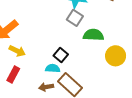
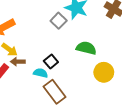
gray square: (75, 18) -> (59, 21), moved
brown arrow: (46, 87) -> (18, 62), moved

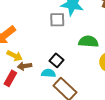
gray square: (59, 21) -> (57, 20), turned -35

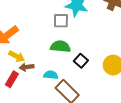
green semicircle: (88, 42) -> (60, 47), moved
black square: (57, 60) -> (81, 61), moved

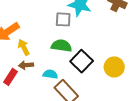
yellow arrow: (17, 56) -> (24, 47), moved, turned -147
black square: (81, 61) -> (82, 61), size x1.5

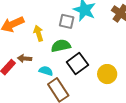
green semicircle: (61, 46) -> (61, 46), turned -30
yellow arrow: (24, 47) -> (38, 33), moved

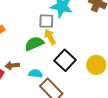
yellow arrow: (38, 33) -> (50, 37), moved
green semicircle: (61, 46) -> (34, 44), moved

